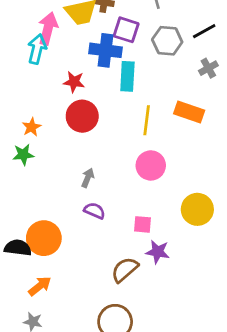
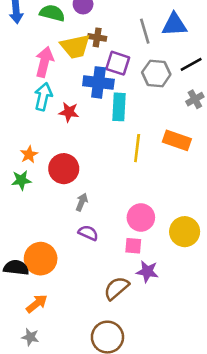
cyan arrow: (37, 49) -> (43, 97), moved
red circle: (82, 116) -> (64, 169), moved
pink circle: (151, 165) -> (141, 217), moved

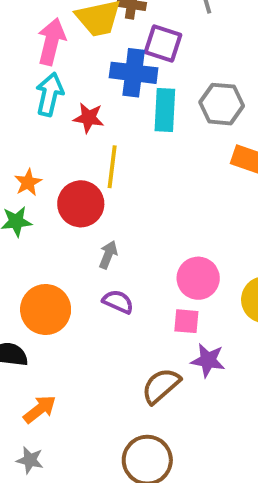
gray hexagon: (156, 73) -> (222, 104), moved
yellow line: (137, 148) -> (112, 167), moved
orange circle: (41, 259) -> (46, 309), moved

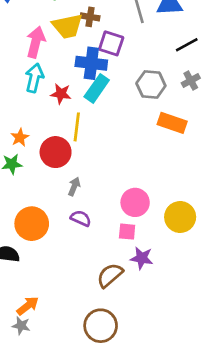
cyan rectangle: (165, 110) -> (97, 88), moved, turned 32
orange arrow: (40, 409) -> (28, 306), moved

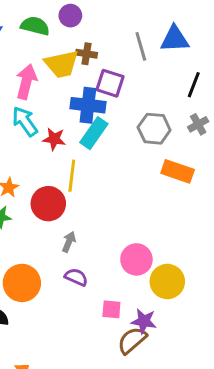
black line: (187, 45) -> (194, 85), turned -40
cyan arrow: (34, 78) -> (25, 121), turned -48
yellow circle: (180, 217) -> (167, 281), moved
pink square: (127, 232) -> (111, 309), moved
brown semicircle: (110, 275) -> (132, 340), moved

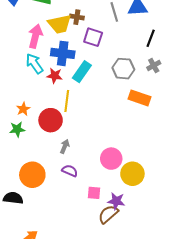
blue cross: (88, 105) -> (63, 53), moved

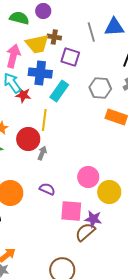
red star: (55, 76) -> (23, 95), moved
gray arrow: (65, 146) -> (42, 153), moved
pink square: (94, 193) -> (71, 211), size x1.6

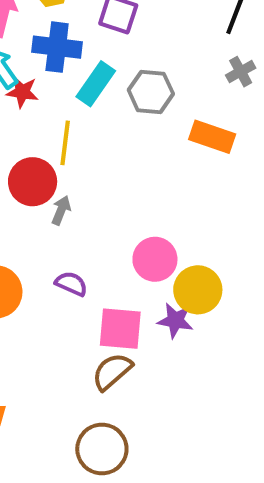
gray hexagon: (100, 88) -> (151, 92), moved
purple star: (93, 219) -> (175, 320), moved
brown semicircle: (85, 232) -> (112, 371), moved

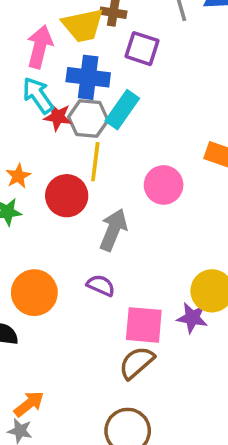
gray hexagon: (151, 92) -> (88, 119), moved
gray arrow: (61, 210) -> (113, 230), moved, size x1.6
pink circle: (155, 259) -> (164, 185), moved

